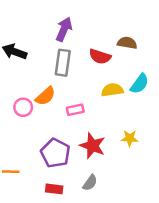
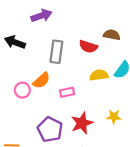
purple arrow: (64, 29) -> (41, 16), moved, turned 48
red star: (92, 146) -> (82, 123), turned 30

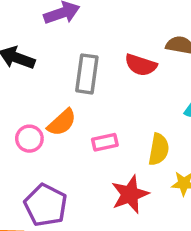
yellow semicircle: (99, 75) -> (159, 149), moved, turned 108
purple pentagon: (50, 129) -> (46, 205), moved

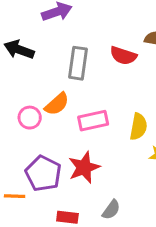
pink rectangle: (105, 142) -> (93, 121), size x1.4
red star: (130, 194) -> (84, 167), moved

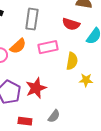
red semicircle: (123, 56) -> (71, 24), moved
pink rectangle: (93, 121) -> (48, 47), moved

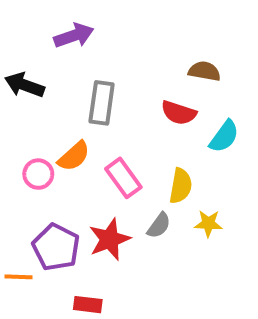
pink rectangle: (48, 47) -> (123, 178), moved, turned 66
gray semicircle: (54, 116) -> (159, 225), moved

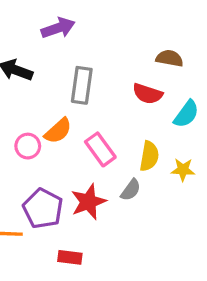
yellow star: (208, 223) -> (183, 170), moved

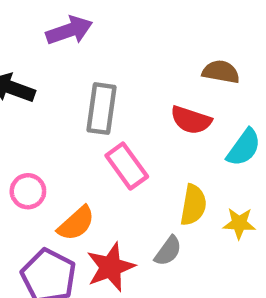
orange semicircle: (58, 131) -> (76, 223), moved
pink rectangle: (100, 149) -> (127, 166), moved

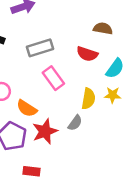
gray rectangle: (101, 109) -> (40, 48), turned 65
orange semicircle: (76, 223) -> (27, 108), turned 75
yellow star: (239, 223) -> (113, 95), moved

